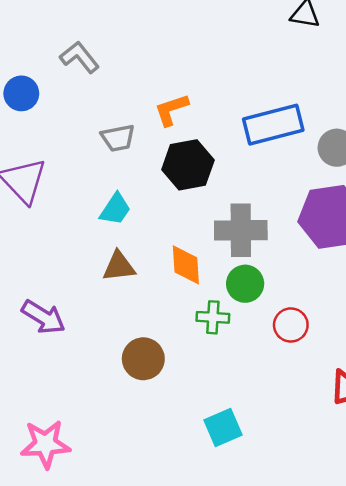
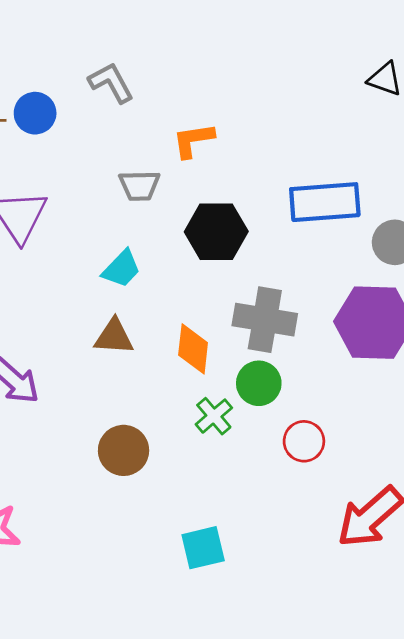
orange L-shape: (171, 110) -> (193, 140), moved
green cross: (213, 317) -> (214, 416), turned 36

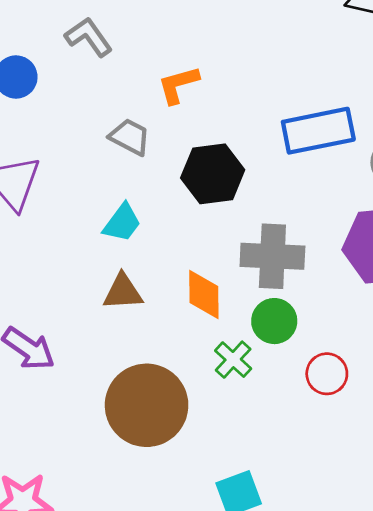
gray trapezoid: (139, 186) -> (130, 137), turned -144
brown circle: (124, 450) -> (147, 405), size x1.6

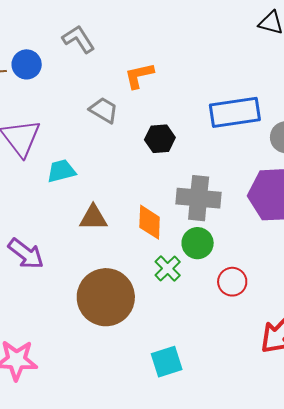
black hexagon: (213, 174) -> (160, 139), size x0.7
cyan trapezoid: (122, 223) -> (61, 171), moved, turned -144

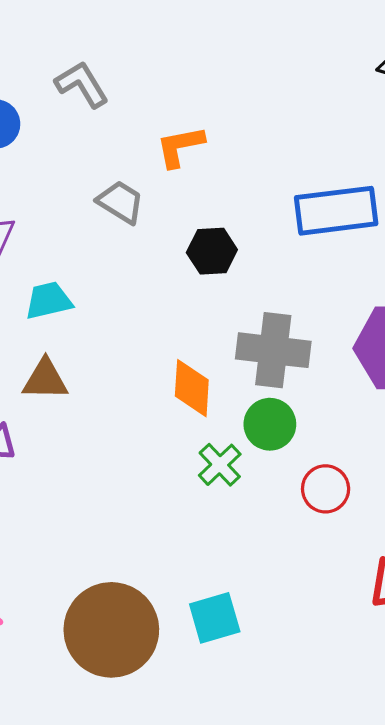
brown triangle: (93, 218) -> (45, 380), moved
brown circle: (106, 297) -> (111, 630), moved

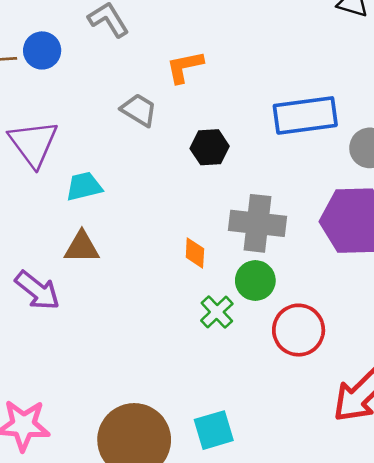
orange diamond: (192, 388) -> (195, 253), size x0.7
red circle: (326, 489) -> (299, 330), size x1.4

